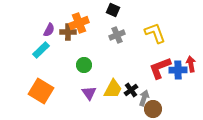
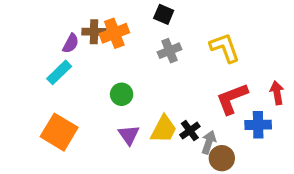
brown cross: (68, 32) -> (94, 32), moved
blue cross: (178, 70) -> (258, 125), moved

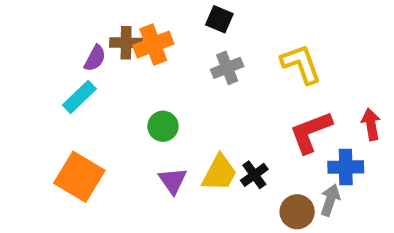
gray arrow: (209, 142) -> (330, 200), moved

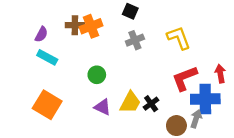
purple semicircle: (95, 58) -> (41, 34), moved
cyan rectangle: (79, 97) -> (47, 57), turned 72
blue cross: (346, 167) -> (205, 99), size x1.4
purple triangle: (173, 181) -> (103, 107), turned -30

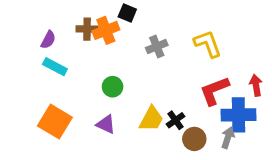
black square: (130, 11) -> (127, 13), moved
purple triangle: (103, 107) -> (106, 124), moved
brown circle: (176, 126) -> (194, 139), moved

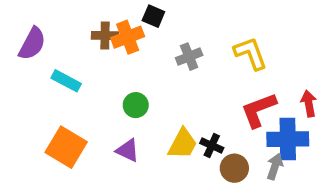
purple semicircle: (48, 40) -> (32, 44), moved, size x1.5
black cross: (176, 120) -> (212, 146), turned -30

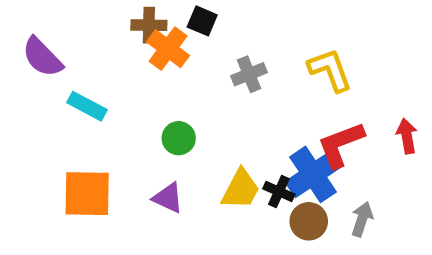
brown cross: (105, 36) -> (149, 25), moved
orange cross: (128, 37) -> (168, 49), turned -32
purple semicircle: (32, 44) -> (42, 57), turned 108
blue cross: (288, 139) -> (313, 174), moved, turned -33
orange square: (66, 147) -> (87, 194), turned -30

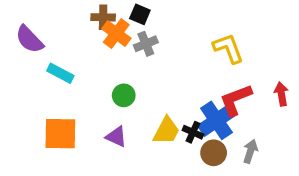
gray cross: (249, 74) -> (146, 44), moved

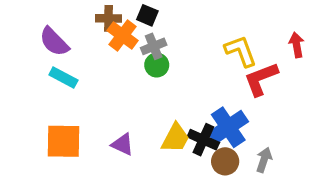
purple semicircle: (29, 39) -> (54, 42), moved
red arrow: (281, 94) -> (297, 45), moved
green circle: (124, 95) -> (157, 65), moved
red L-shape: (236, 100) -> (261, 79), moved
black cross: (193, 132) -> (203, 140), size x1.4

